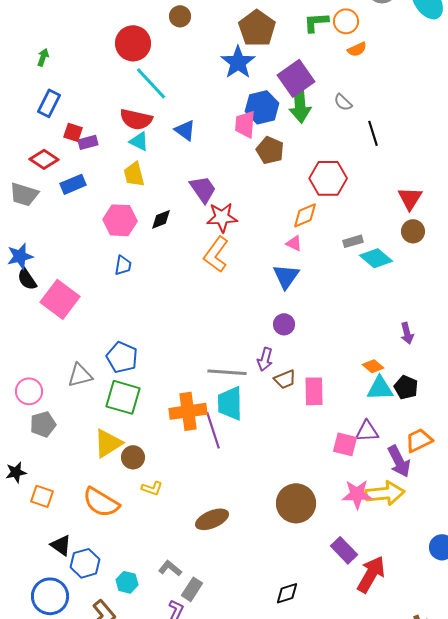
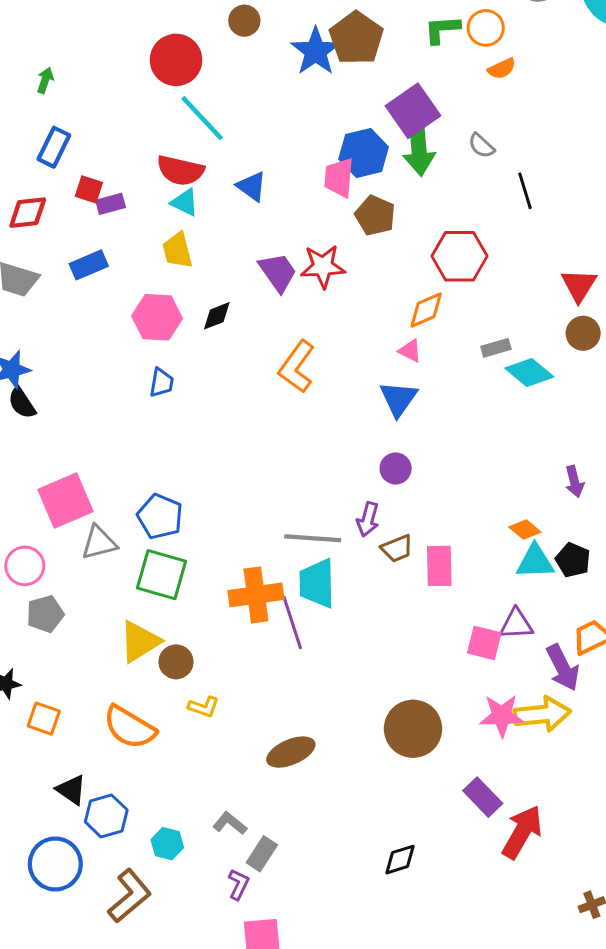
blue star: (238, 62) -> (316, 51), moved
red diamond: (44, 159) -> (28, 213), moved, turned -40
red star: (222, 217) -> (323, 266), moved
pink square: (60, 299) -> (66, 500), moved, turned 30

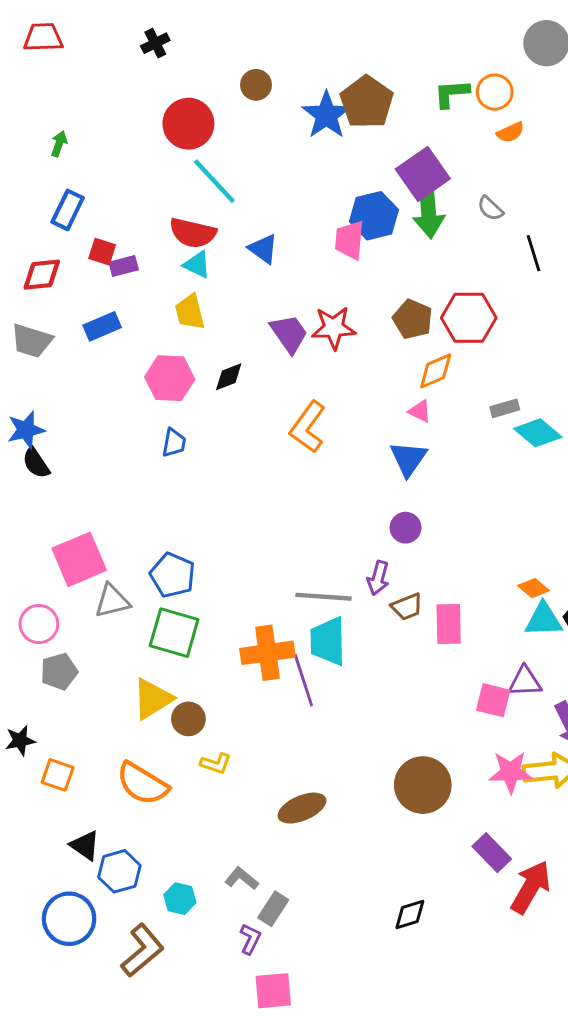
brown pentagon: (375, 215) -> (413, 319), moved

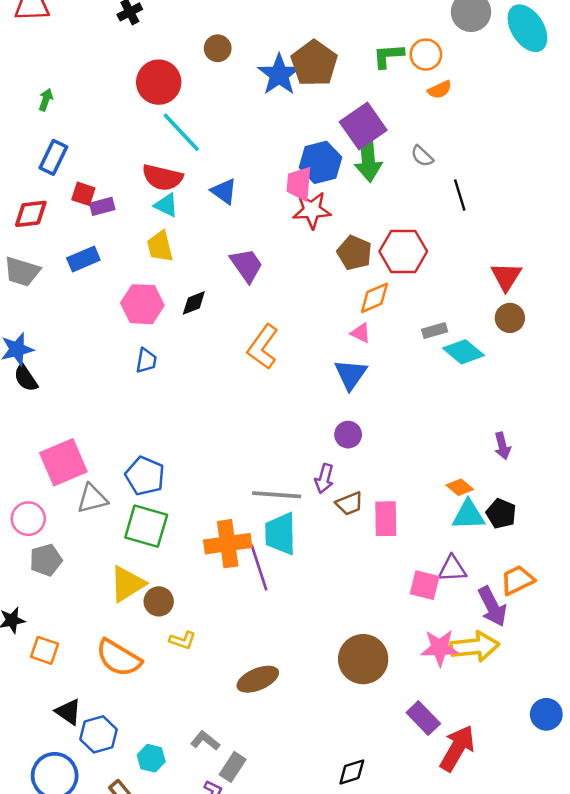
red star: (334, 328) -> (312, 210), moved

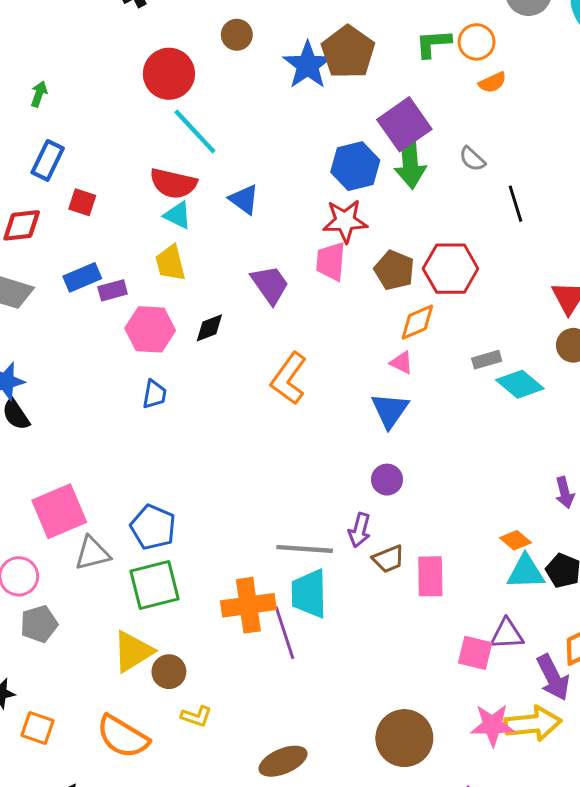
pink trapezoid: (299, 184) -> (331, 261), moved
purple rectangle: (102, 206) -> (113, 290), moved
green square: (146, 526) -> (154, 585), turned -30

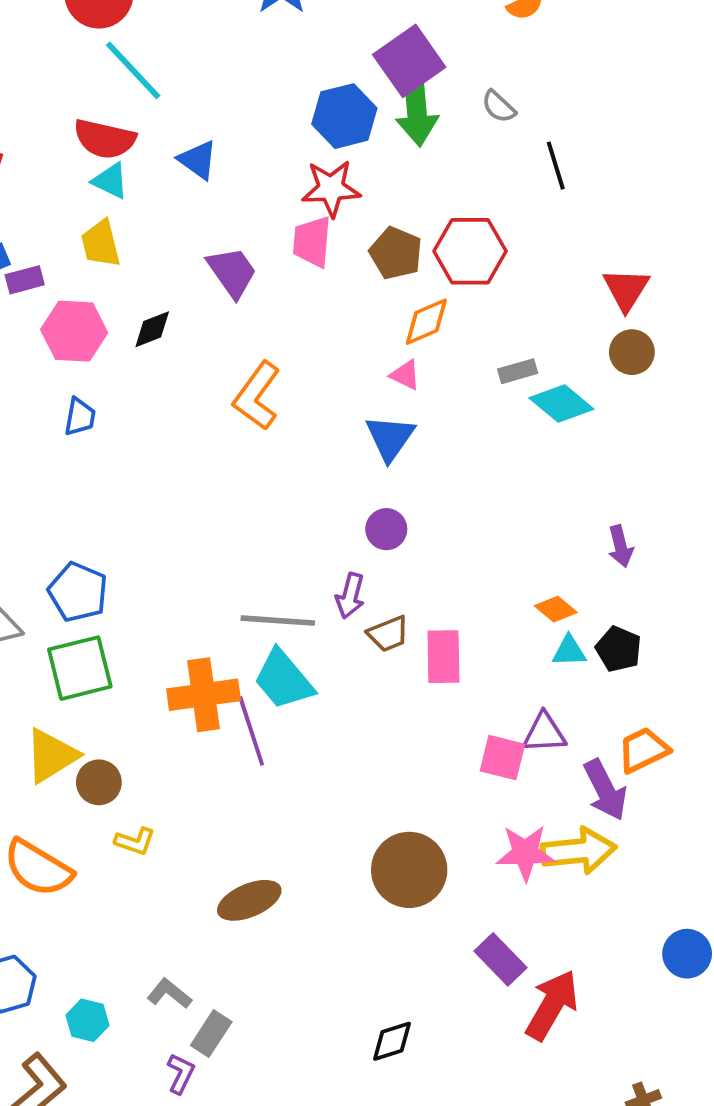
cyan triangle: (526, 572) -> (569, 651), size x0.7
cyan trapezoid: (309, 594) -> (284, 680), turned -39

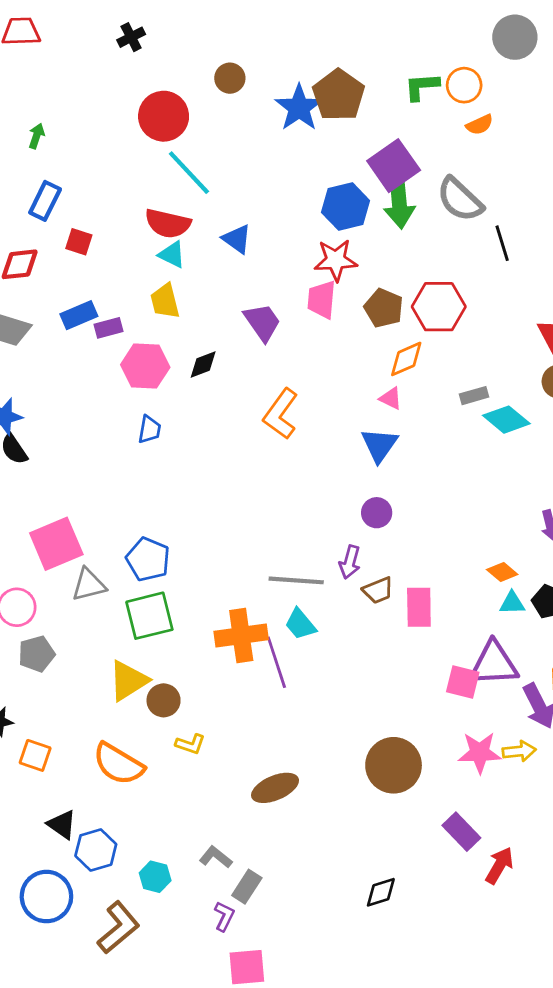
gray semicircle: (499, 107) -> (460, 199), size x1.8
cyan trapezoid: (284, 680) -> (300, 624), size x0.7
purple triangle: (544, 733) -> (494, 664), size x1.5
yellow arrow: (579, 851) -> (519, 751), size x0.6
red arrow: (552, 1005) -> (499, 865), size x0.7

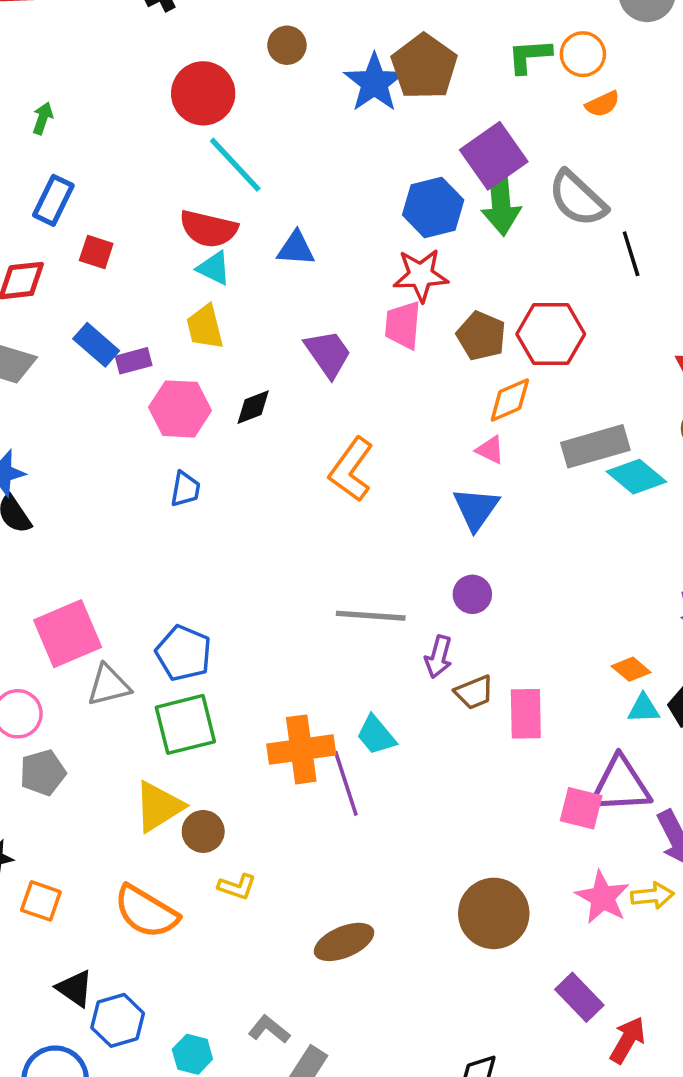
blue triangle: (237, 239) -> (296, 248), turned -32
blue rectangle: (79, 315) -> (96, 345), turned 64
gray rectangle: (474, 396) -> (595, 446), size x1.8
gray line: (296, 580) -> (371, 616), moved
pink star: (480, 753) -> (603, 897), turned 30

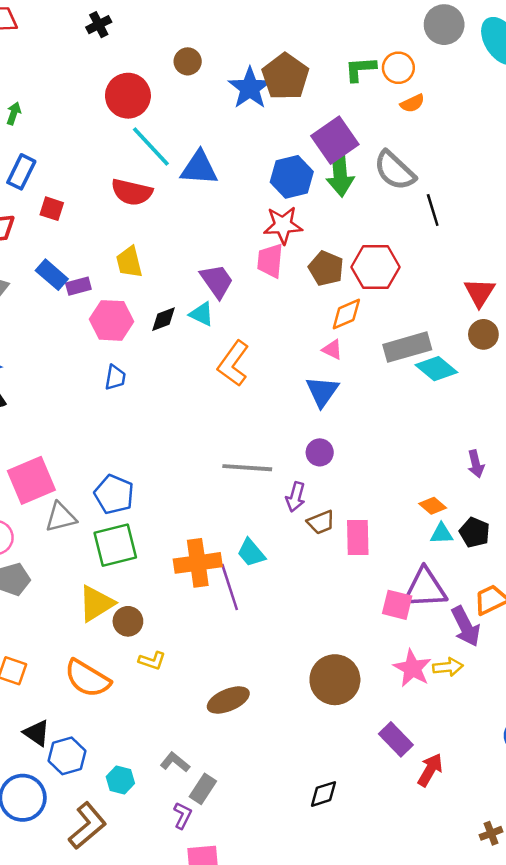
blue triangle: (296, 248) -> (199, 168), moved, size x1.4
cyan triangle: (214, 268) -> (202, 314), moved

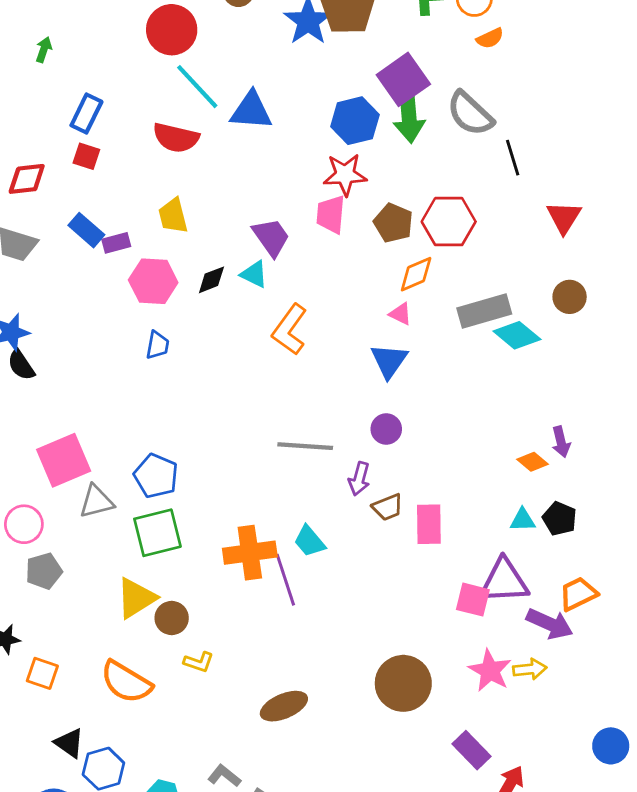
blue rectangle: (21, 172) -> (86, 114), moved
red triangle: (480, 292) -> (564, 217), moved
orange diamond: (433, 506) -> (533, 462), moved
purple arrow: (466, 626) -> (550, 624), turned -39

